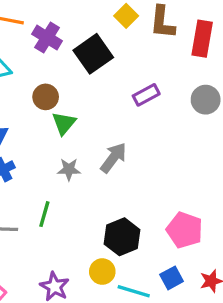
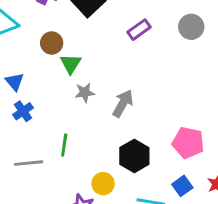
gray arrow: (113, 158) -> (123, 103), moved
gray star: (69, 169) -> (85, 93), moved
yellow circle: (102, 272) -> (103, 184), moved

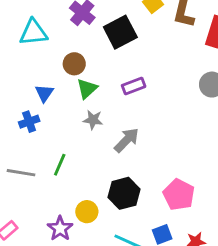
purple rectangle: (139, 30) -> (134, 86), moved
blue triangle: (15, 82) -> (44, 93), moved

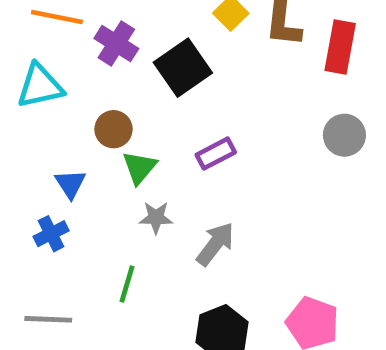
green line: (60, 165) -> (127, 284), moved

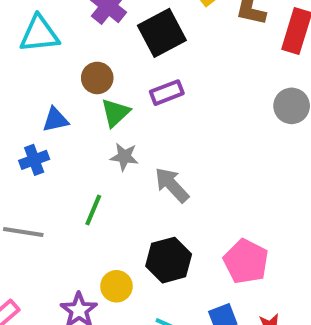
purple rectangle: (216, 154) -> (167, 93), moved
blue triangle: (70, 184) -> (55, 120), turned 44
gray arrow: (215, 244) -> (172, 185), turned -87

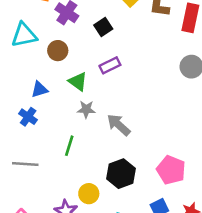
black square: (162, 33) -> (103, 27), size x0.6
brown circle: (97, 78) -> (58, 51), moved
green triangle: (115, 113) -> (78, 81), turned -36
blue cross: (34, 160) -> (28, 117), turned -30

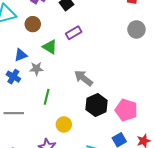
gray star: (86, 109) -> (36, 69), moved
black hexagon: (121, 174) -> (97, 105), moved
yellow circle: (89, 194) -> (64, 124), moved

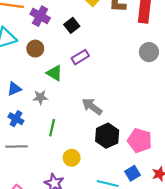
blue triangle: (21, 55) -> (14, 89), moved
blue cross: (13, 77) -> (16, 119), moved

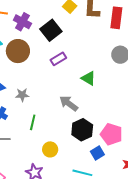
black square: (72, 25) -> (51, 30), size x1.5
brown circle: (35, 49) -> (18, 51), size x1.5
green triangle: (54, 73) -> (88, 78), moved
blue square: (133, 173) -> (97, 153), moved

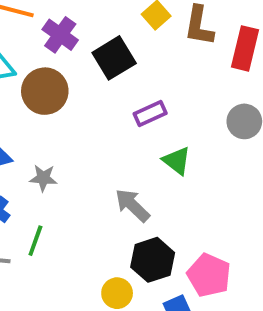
purple rectangle: (58, 59) -> (150, 114), moved
green line: (33, 122) -> (35, 241), moved
yellow circle: (50, 149) -> (117, 293), moved

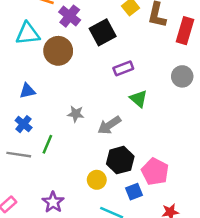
gray star: (43, 178) -> (76, 114), moved
gray arrow: (132, 205) -> (109, 125), turned -80

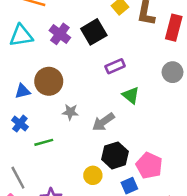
purple cross: (70, 16) -> (60, 34), moved
brown circle: (58, 51) -> (49, 81), moved
green line: (47, 144) -> (44, 142), turned 54
gray line: (19, 155) -> (18, 178), moved, turned 55

